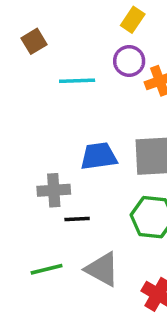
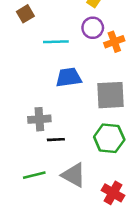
blue trapezoid: (99, 156) -> (69, 77), moved

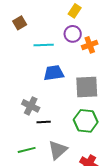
gray cross: (39, 119) -> (31, 106), turned 30
gray triangle: (74, 175) -> (58, 150), turned 50

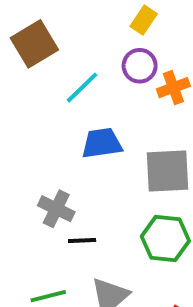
brown square: (20, 23) -> (34, 44), size x1.6
cyan line: (44, 45) -> (82, 88), turned -42

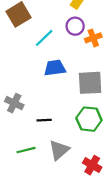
gray cross: (56, 209) -> (14, 103), moved

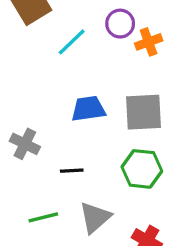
blue trapezoid: (55, 68) -> (88, 109), moved

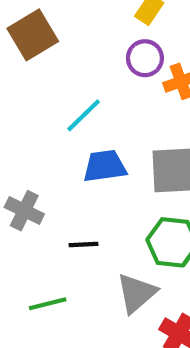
cyan line: (72, 42) -> (84, 115), moved
gray triangle: (95, 217) -> (136, 293), moved

